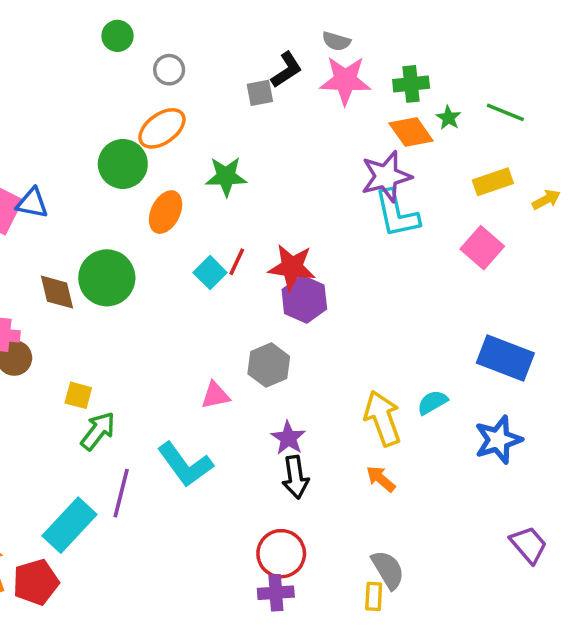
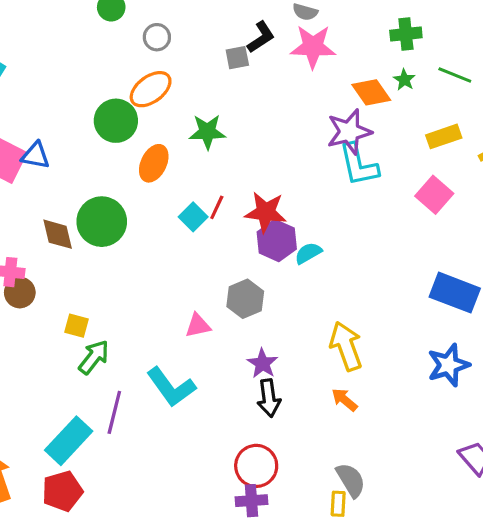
green cross: (411, 84) -> (406, 34), moved
cyan semicircle: (432, 402) -> (308, 253), moved
red pentagon: (36, 582) -> (62, 491), moved

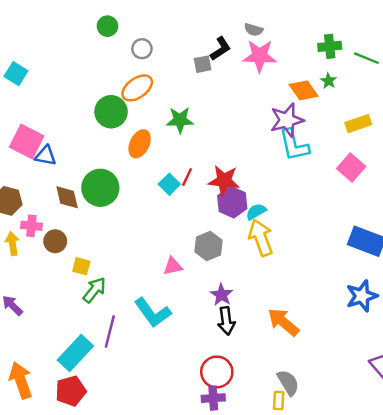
green line: (455, 75) -> (367, 58), moved
blue triangle: (36, 155) -> (46, 156), moved
brown circle: (20, 293) -> (55, 241), moved
yellow arrow: (346, 346) -> (261, 238), moved
orange arrow: (344, 400) -> (283, 322), size x1.6

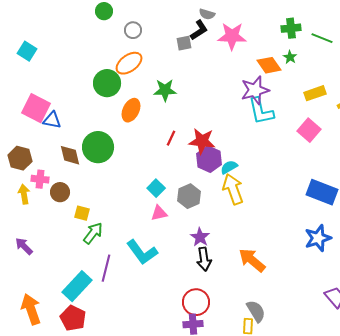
gray semicircle: (254, 30) -> (207, 14), moved
cyan square: (169, 184) -> (156, 188), moved
red pentagon: (71, 391) -> (73, 318), turned -30

